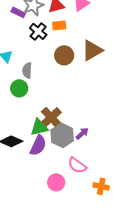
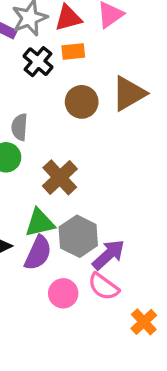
brown cross: (51, 117) -> (60, 177), moved
purple arrow: (82, 133) -> (109, 255), moved, size x1.5
pink circle: (56, 182) -> (63, 293), moved
orange cross: (101, 186) -> (144, 322), turned 35

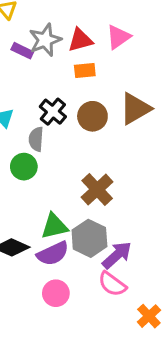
black cross: (38, 62) -> (53, 112), moved
brown cross: (60, 177) -> (97, 189), moved
purple semicircle: (38, 253) -> (53, 254), turned 40
pink circle: (63, 293) -> (56, 293), moved

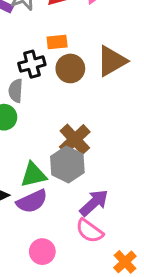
orange rectangle: (85, 70) -> (57, 42), moved
black cross: (53, 112) -> (32, 64), turned 35
gray hexagon: (89, 238) -> (67, 164), moved
pink circle: (56, 293) -> (42, 252), moved

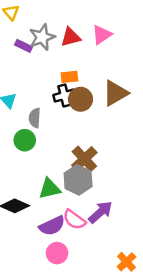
black cross: (32, 64) -> (64, 96), moved
purple semicircle: (32, 201) -> (52, 226), moved
pink semicircle: (90, 231) -> (74, 220), moved

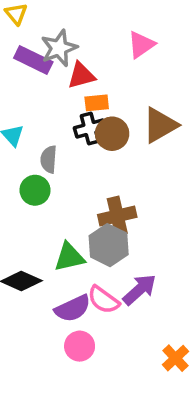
red triangle: (71, 37) -> (81, 75), moved
purple rectangle: (24, 46) -> (33, 60), size x1.5
brown cross: (84, 159) -> (117, 216), turned 30

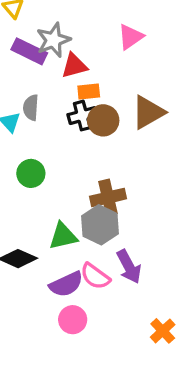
gray semicircle: (49, 159) -> (31, 108), moved
purple arrow: (140, 290) -> (129, 267), turned 104

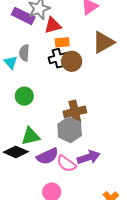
brown triangle: (148, 112) -> (103, 42), moved
green triangle: (63, 236) -> (31, 136), moved
purple arrow: (129, 267) -> (89, 157), turned -80
purple semicircle: (66, 284) -> (47, 156), moved

